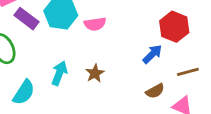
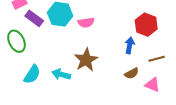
blue arrow: (152, 54) -> (130, 45), turned -35
cyan arrow: (59, 73) -> (61, 74), moved, turned -96
brown star: (95, 73) -> (86, 60), size x1.6

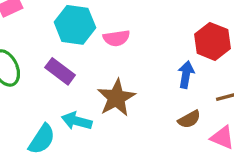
purple rectangle: (34, 18) -> (60, 71), moved
cyan semicircle: (32, 74) -> (42, 139), moved

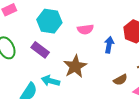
pink semicircle: (116, 38) -> (85, 29), moved
blue arrow: (186, 75) -> (109, 45), moved

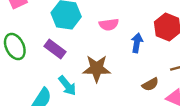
brown star: (75, 66) -> (97, 69), turned 30
cyan arrow: (50, 81) -> (67, 86), turned -144

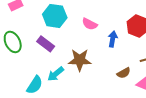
pink semicircle: (109, 25) -> (90, 24), turned 35
cyan arrow: (67, 86) -> (56, 74), turned 90

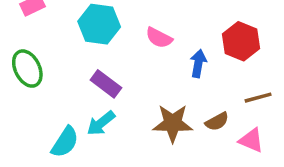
purple rectangle: (46, 44) -> (106, 84), moved
brown star: (80, 60) -> (173, 123), moved

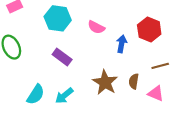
brown semicircle: (217, 122) -> (134, 81), turned 128
cyan arrow: (101, 123) -> (64, 96), moved
brown star: (173, 123) -> (105, 82), turned 30

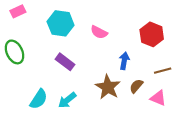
blue arrow: (122, 44) -> (124, 61), moved
brown semicircle: (134, 81) -> (136, 86), turned 32

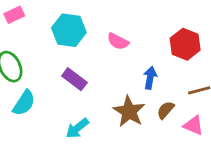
cyan semicircle: (39, 99) -> (24, 103), moved

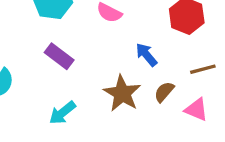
blue arrow: (150, 78) -> (146, 55), turned -50

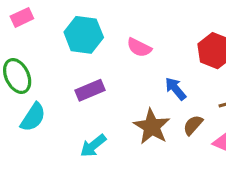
purple rectangle: (59, 56) -> (90, 90), turned -60

